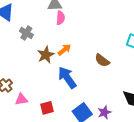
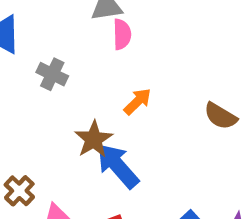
brown star: (46, 55) -> (94, 139), moved
blue arrow: (67, 78) -> (118, 166), moved

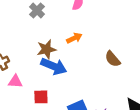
blue arrow: (118, 166) -> (54, 66), turned 135

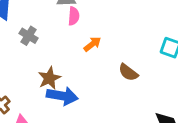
orange arrow: (74, 38) -> (92, 44), moved

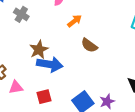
brown semicircle: (128, 72) -> (89, 45), moved

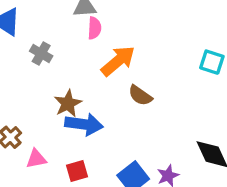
orange arrow: (75, 21) -> (118, 61), size x1.6

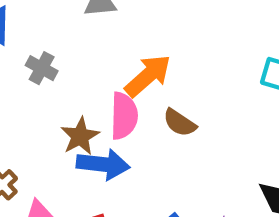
pink semicircle: (94, 28) -> (124, 116), moved, size x1.5

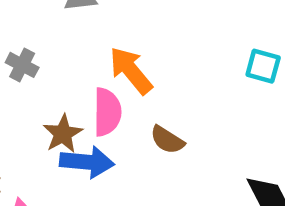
orange arrow: (148, 76) -> (131, 71), turned -87
brown semicircle: (180, 123) -> (167, 140), moved

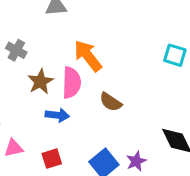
brown star: (63, 134) -> (40, 82), moved
blue arrow: (87, 162) -> (57, 115), size x0.7

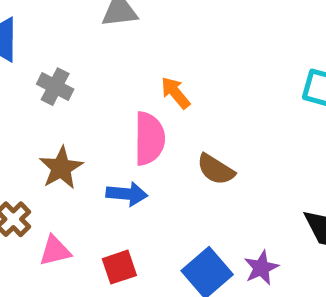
orange arrow: (88, 56) -> (175, 93), size x0.6
brown star: (40, 82) -> (61, 168), moved

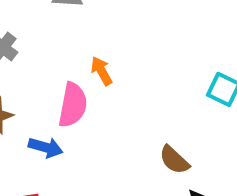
brown semicircle: (216, 169) -> (174, 160), moved

